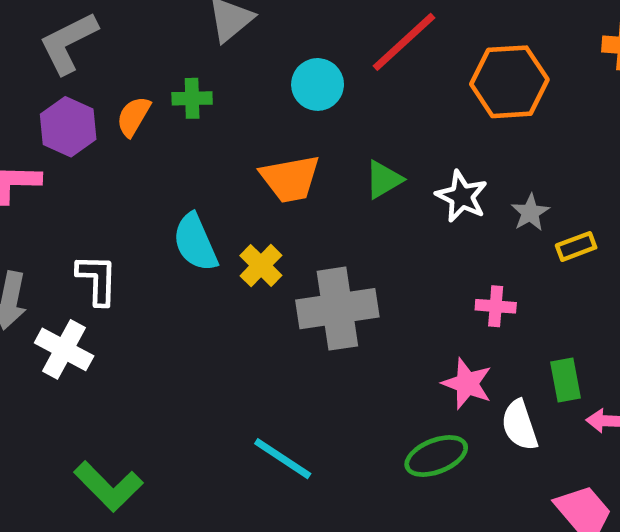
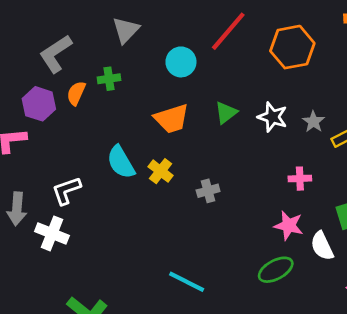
gray L-shape: (68, 43) -> (56, 54), moved
white L-shape: (97, 279) -> (66, 191), turned -104
gray cross: (337, 309) -> (208, 191), size x0.5

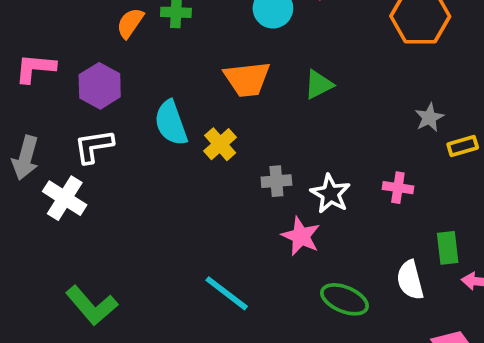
purple hexagon: (39, 104) -> (100, 86), moved
white star: (272, 117) -> (330, 194), moved
pink star: (289, 225) -> (301, 236), moved
green ellipse: (276, 270) -> (345, 299), turned 40

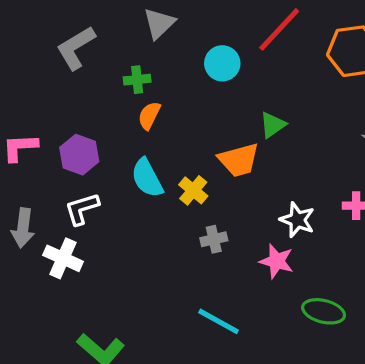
orange semicircle: (130, 23) -> (149, 116), moved
orange trapezoid: (247, 79) -> (239, 160), moved
gray cross: (276, 181) -> (214, 239), moved

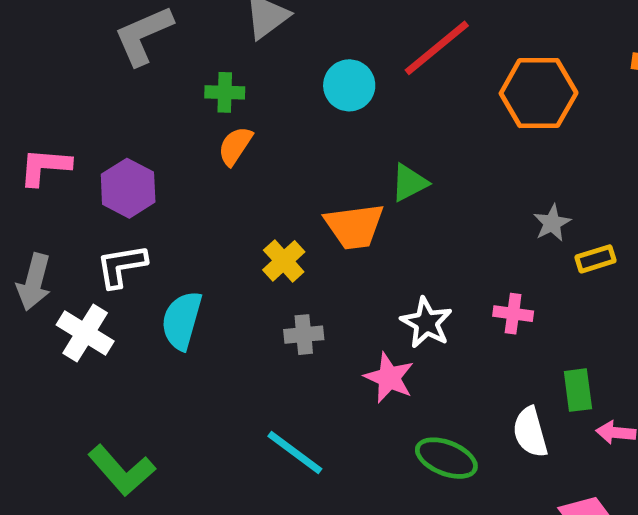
cyan semicircle: (147, 178) -> (182, 320), moved, turned 36

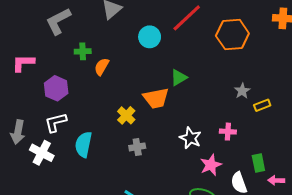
green cross: (225, 92) -> (83, 51), moved
pink L-shape: (45, 167) -> (23, 63), moved
pink star: (389, 378) -> (211, 165), moved, turned 30

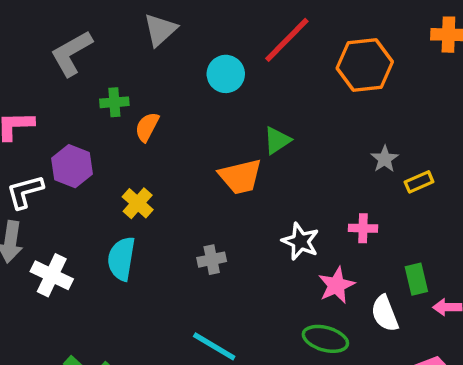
yellow cross: (126, 115) -> (138, 203), moved
white L-shape: (56, 122) -> (25, 192), moved

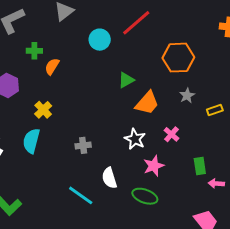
orange hexagon: (365, 65) -> (178, 58), moved
orange trapezoid: (240, 177) -> (147, 103), moved, turned -40
yellow rectangle: (419, 182) -> (215, 110), moved
pink cross: (363, 228) -> (171, 134), turned 35
white semicircle: (385, 313) -> (109, 178), moved

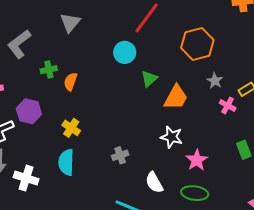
cyan circle: (100, 40) -> (125, 52), moved
pink cross: (171, 134) -> (228, 105), moved

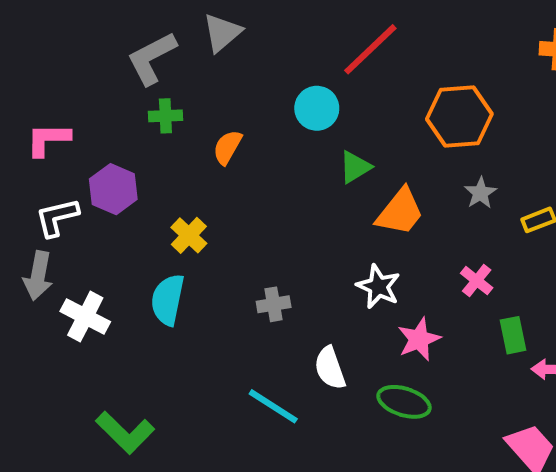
gray L-shape: (19, 44) -> (152, 58), moved
orange semicircle: (70, 82) -> (227, 147), moved
pink cross: (228, 105) -> (477, 281), moved

